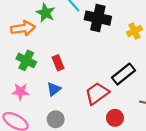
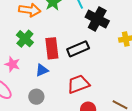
red rectangle: (58, 63) -> (52, 48), size x1.5
black rectangle: (124, 74) -> (78, 49), moved

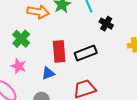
black cross: (97, 19) -> (106, 24), size x0.6
green cross: (25, 39) -> (21, 39), moved

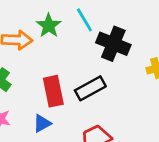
black cross: (106, 24) -> (113, 44), size x1.6

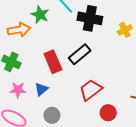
blue triangle: (42, 123) -> (41, 89), moved

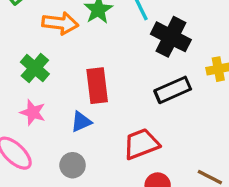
black rectangle: (80, 54) -> (173, 90), moved
blue triangle: (41, 89) -> (81, 122), moved

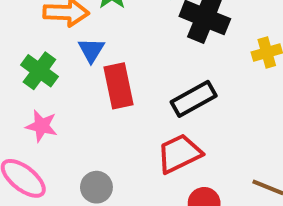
black rectangle: (173, 90) -> (194, 99), moved
blue triangle: (81, 122) -> (91, 50), moved, turned -30

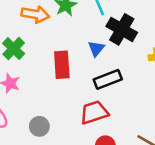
blue triangle: (91, 50) -> (96, 49), moved

